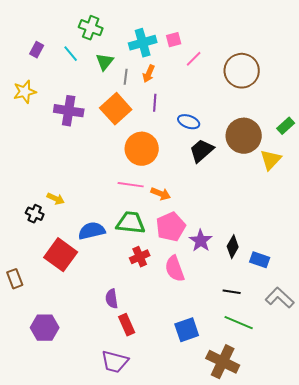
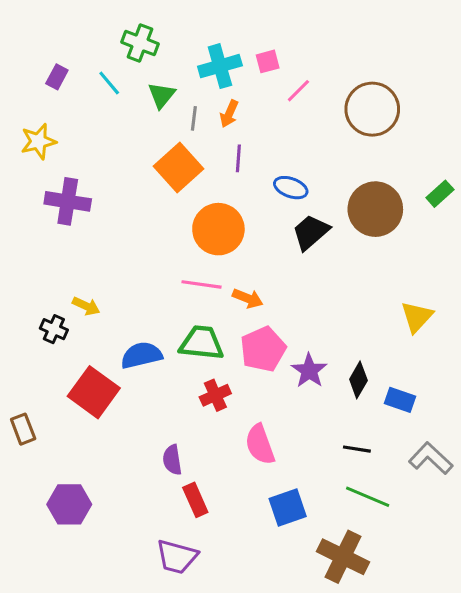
purple cross: (69, 111) -> (68, 201), moved
yellow triangle: (271, 160) -> (417, 317), moved
pink semicircle: (175, 269) -> (260, 444), moved

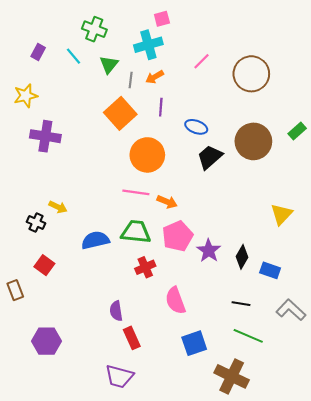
pink square: (268, 61) -> (162, 19), moved
orange arrow: (229, 114) -> (155, 77), turned 36
red square: (94, 392) -> (44, 265), moved, size x0.6

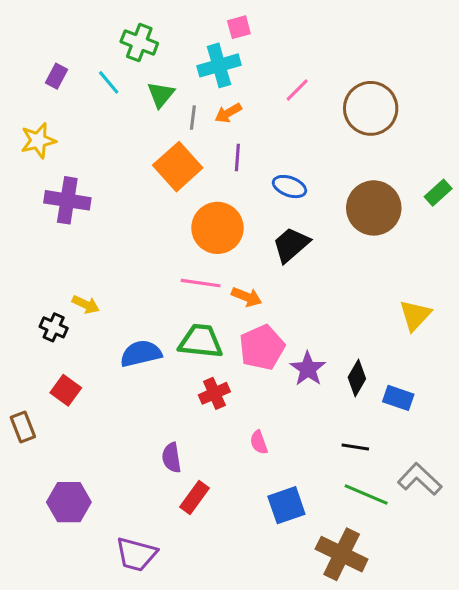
black trapezoid: (210, 157) -> (291, 245), moved
pink semicircle: (175, 301) -> (259, 442), size x0.6
gray L-shape: (291, 310) -> (420, 479), moved
red rectangle: (132, 338) -> (194, 498), turned 60
purple trapezoid: (119, 376) -> (136, 554), moved

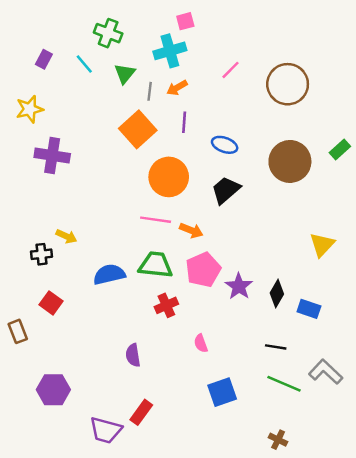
black cross: (54, 327) -> (41, 254), turned -30
red rectangle: (194, 498) -> (141, 412), moved
brown cross: (342, 554) -> (278, 440), moved, size x0.5

